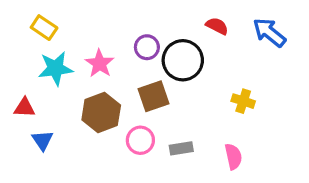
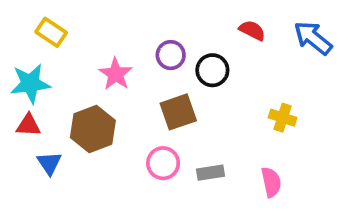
black circle: (183, 60) -> (212, 70), size x0.7
cyan star: (55, 68) -> (30, 83), moved
brown hexagon: (101, 112) -> (93, 129), moved

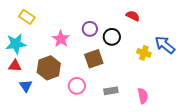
blue arrow: (313, 38) -> (165, 45), moved
yellow cross: (283, 118) -> (144, 53), moved
pink circle: (163, 163) -> (77, 86), moved

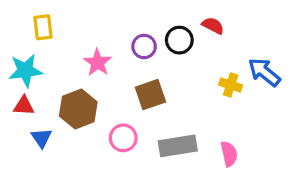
yellow rectangle: (27, 17) -> (43, 27), turned 49
black circle: (112, 37) -> (179, 40), moved
gray rectangle: (111, 91) -> (178, 146), size x1.6

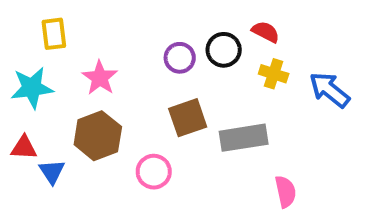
pink star: (98, 63) -> (100, 78), moved
yellow cross: (231, 85) -> (274, 74), moved
red triangle: (24, 106) -> (24, 148), moved
gray rectangle: (178, 146) -> (244, 138), moved

